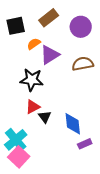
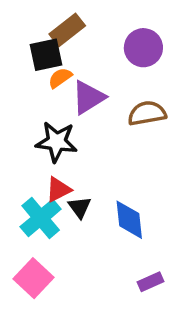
brown rectangle: (49, 18) -> (67, 30), moved
black square: (16, 26) -> (46, 55), moved
cyan cross: (16, 140) -> (41, 218), moved
purple rectangle: (85, 144) -> (151, 282), moved

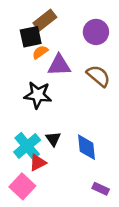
purple triangle: (88, 97) -> (59, 65), turned 30
brown semicircle: (147, 113) -> (98, 76), turned 50
red triangle: (58, 190) -> (38, 163), moved
purple rectangle: (151, 282) -> (101, 189), turned 49

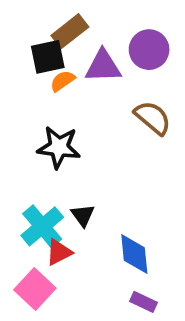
purple triangle: (59, 65) -> (103, 66), moved
blue diamond: (86, 147) -> (134, 254), moved
purple rectangle: (101, 189) -> (144, 302), moved

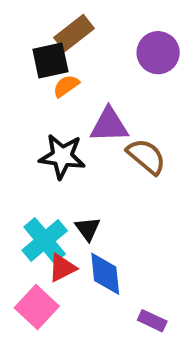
purple triangle: (103, 66) -> (109, 125), moved
brown semicircle: (153, 118) -> (146, 156), moved
blue diamond: (134, 254) -> (105, 274), moved

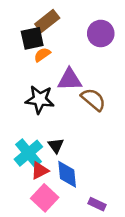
pink square: (37, 307) -> (45, 198), moved

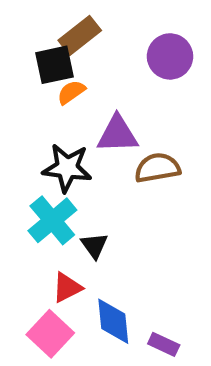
brown semicircle: (93, 99) -> (157, 168), turned -50
cyan cross: (28, 153) -> (52, 220), moved
blue diamond: (67, 174) -> (113, 321), moved
pink square: (45, 198) -> (50, 334), moved

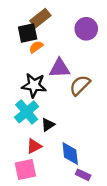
brown semicircle: (157, 168) -> (80, 85), turned -35
black triangle: (94, 246) -> (48, 125), turned 32
blue diamond: (113, 321) -> (70, 154), moved
pink square: (50, 334) -> (25, 170), turned 35

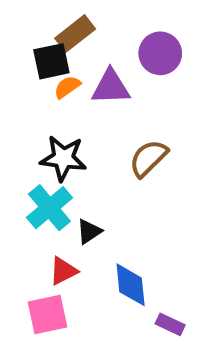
purple triangle: (60, 68) -> (111, 87), moved
purple rectangle: (83, 175) -> (170, 324), moved

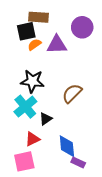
brown rectangle: (75, 34) -> (39, 17), turned 42
brown semicircle: (148, 158) -> (72, 93), moved
purple rectangle: (170, 324) -> (78, 162), moved

